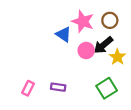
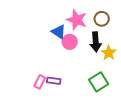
black arrow: (103, 45) -> (96, 42), turned -54
pink circle: (86, 50) -> (70, 42), moved
pink rectangle: (28, 88) -> (40, 82), moved

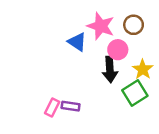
pink circle: (70, 42) -> (118, 50), moved
black arrow: (96, 42) -> (110, 69), moved
green square: (99, 82) -> (135, 93), moved

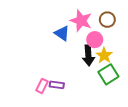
yellow star: (143, 69) -> (104, 55), moved

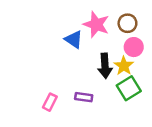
pink circle: (95, 40) -> (134, 47), moved
purple rectangle: (57, 85) -> (84, 97), moved

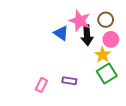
black arrow: (105, 66) -> (87, 35), moved

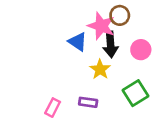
brown circle: (106, 20) -> (120, 15), moved
yellow star: (103, 55) -> (100, 69), moved

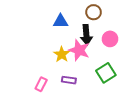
pink star: (101, 26) -> (79, 50), moved
blue triangle: (78, 42) -> (61, 21), moved, turned -35
yellow star: (100, 69) -> (62, 54), moved

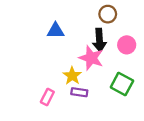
blue triangle: (61, 21) -> (56, 31), moved
yellow star: (62, 54) -> (72, 76), moved
green square: (106, 73) -> (122, 84), turned -30

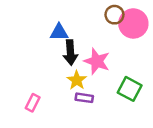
black arrow: (99, 40) -> (70, 52), moved
pink circle: (127, 45) -> (133, 23), moved, size x1.5
pink rectangle: (47, 97) -> (33, 103), moved

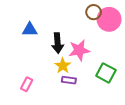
blue triangle: (59, 32) -> (30, 30), moved
pink star: (97, 61) -> (79, 50), turned -30

